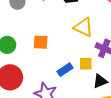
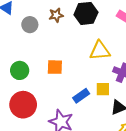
yellow triangle: (83, 27) -> (100, 51), turned -30

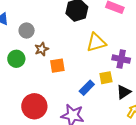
brown star: (56, 15) -> (42, 49), moved
green circle: (20, 70) -> (16, 59), moved

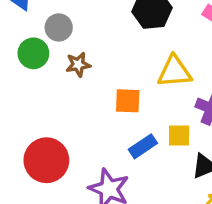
green circle: (16, 59) -> (33, 53), moved
orange square: (57, 66) -> (128, 101), moved

